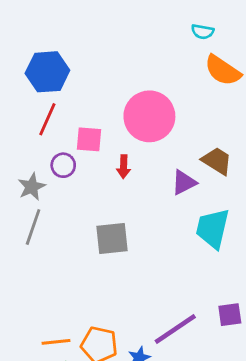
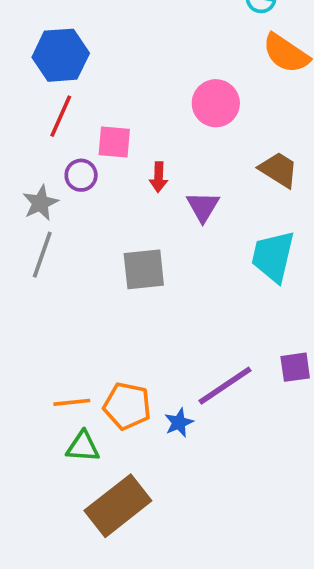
pink circle: (149, 116) -> (216, 103), moved, size x0.7
purple triangle: (184, 182) -> (203, 207), moved, turned -32

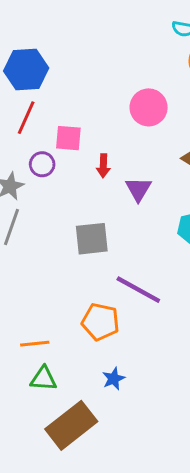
purple line: (225, 386) -> (138, 290), moved, turned 63
orange pentagon: (127, 406) -> (100, 322), moved
blue star: (179, 423) -> (114, 379), moved

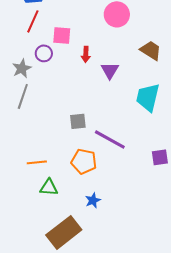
gray square: (92, 239) -> (78, 121), moved, size x0.7
orange line: (35, 344) -> (37, 162), moved
green triangle: (44, 379) -> (49, 187), moved

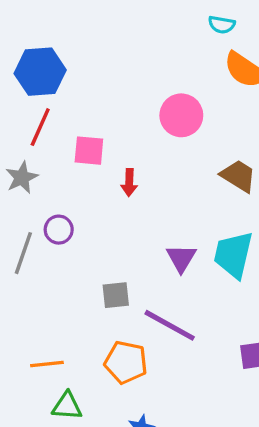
purple circle: (44, 53) -> (59, 230), moved
gray star: (22, 68) -> (22, 177), moved
purple triangle: (110, 70) -> (181, 258), moved

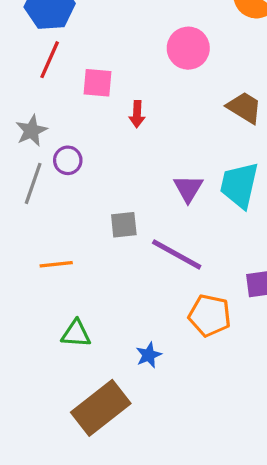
gray star: (22, 177) -> (31, 131), moved
orange pentagon: (126, 362) -> (210, 315), moved
orange line: (47, 364) -> (56, 264), moved

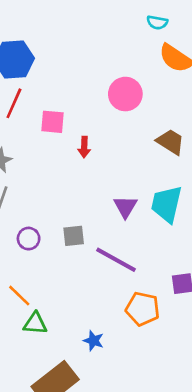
purple circle: (68, 160) -> (29, 239), moved
orange line: (56, 264) -> (19, 296), moved, turned 50
blue star: (149, 355) -> (94, 341), turned -30

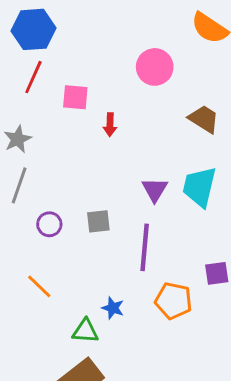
purple line: (116, 260) -> (145, 247), turned 66
green triangle: (35, 323) -> (85, 331), moved
blue star: (94, 341) -> (113, 308), moved

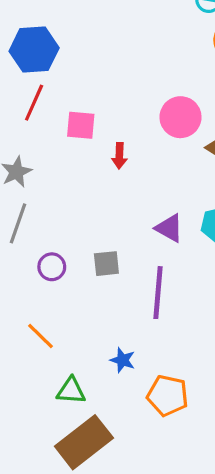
pink circle: (155, 67) -> (181, 117), moved
purple triangle: (155, 190) -> (169, 228), turned -32
orange pentagon: (173, 301) -> (168, 396), moved
green triangle: (85, 331) -> (71, 391), moved

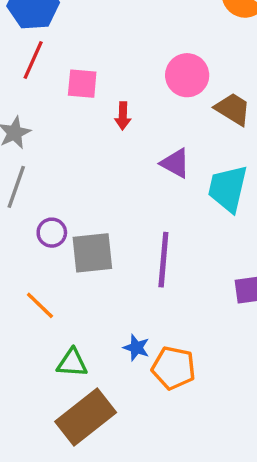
purple triangle: (169, 228) -> (175, 163), moved
gray square: (106, 264) -> (92, 253), moved, size x1.5
blue star: (123, 360) -> (136, 348), moved

